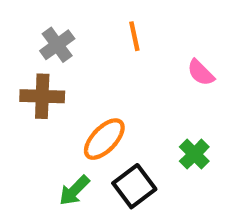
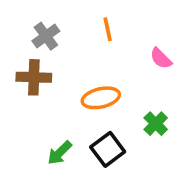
orange ellipse: (104, 139) -> (101, 98), moved, turned 33

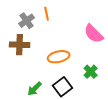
orange line: (108, 29) -> (47, 14), moved
pink semicircle: (161, 58) -> (94, 34), size x1.5

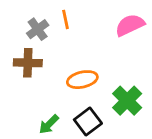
pink semicircle: (94, 34) -> (130, 25), moved, turned 110
green cross: (91, 72) -> (127, 101), size x1.5

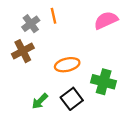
brown cross: (28, 63) -> (23, 51), turned -30
green cross: (127, 101) -> (104, 82), turned -30

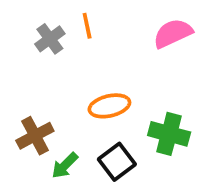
brown cross: (23, 51) -> (35, 136), moved

